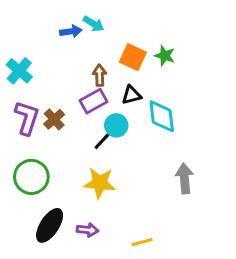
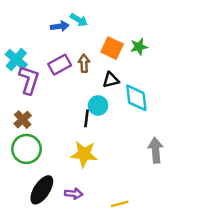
green star: (165, 56) -> (139, 47), turned -30
purple rectangle: (94, 101) -> (60, 65), moved
purple L-shape: (27, 118) -> (29, 80), moved
brown cross: (54, 119) -> (23, 120), moved
black line: (103, 141) -> (87, 118), turned -36

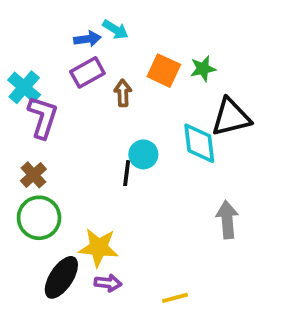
purple rectangle: (60, 65) -> (87, 72), moved
black triangle: (111, 80) -> (231, 117), moved, size x1.6
yellow star: (84, 154) -> (99, 248), moved

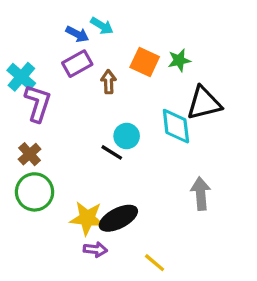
blue arrow: (87, 39) -> (77, 34), turned 35
black line: (127, 173) -> (112, 152), turned -65
black ellipse: (61, 277) -> (118, 218), moved, turned 30
yellow line: (175, 298) -> (155, 263), turned 55

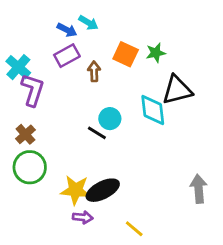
gray arrow: (201, 194) -> (199, 189), moved

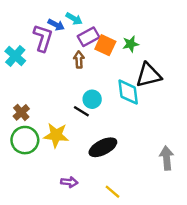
purple rectangle: (67, 56) -> (89, 37), moved
purple L-shape: (33, 90) -> (43, 38), moved
yellow star: (76, 190) -> (56, 135), moved
black ellipse: (103, 190) -> (103, 147), moved

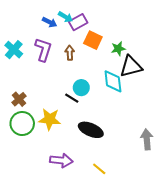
purple rectangle: (89, 37) -> (78, 22), moved
purple L-shape: (43, 38) -> (43, 50), moved
green star: (131, 44) -> (118, 49), moved
black ellipse: (103, 147) -> (91, 130), turned 50
purple arrow: (69, 182) -> (61, 160), size x1.5

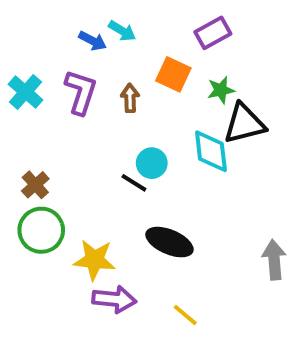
purple rectangle: (78, 22) -> (213, 33), moved
yellow star: (50, 119) -> (95, 260), moved

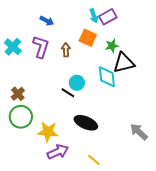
cyan arrow: (122, 31) -> (94, 16), moved, turned 40
gray arrow: (274, 260) -> (139, 132), turned -42
purple arrow: (114, 299) -> (58, 152), turned -30

